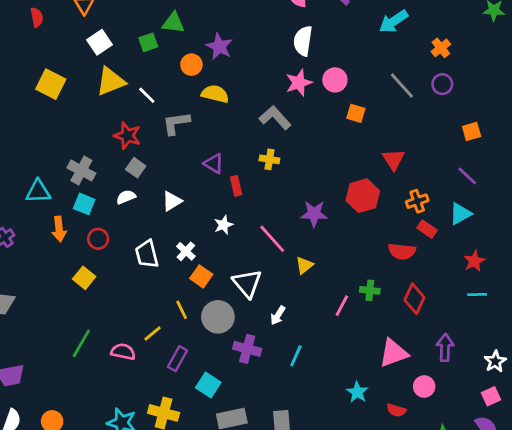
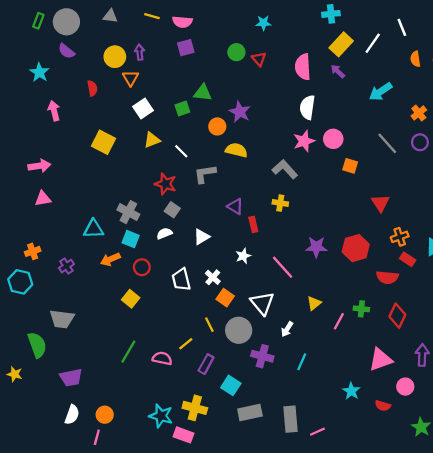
yellow triangle: (111, 81) -> (152, 140), size x0.7
red hexagon: (363, 196) -> (356, 248), moved
orange arrow: (59, 229) -> (110, 259), turned 72
yellow triangle: (304, 265) -> (314, 303), moved

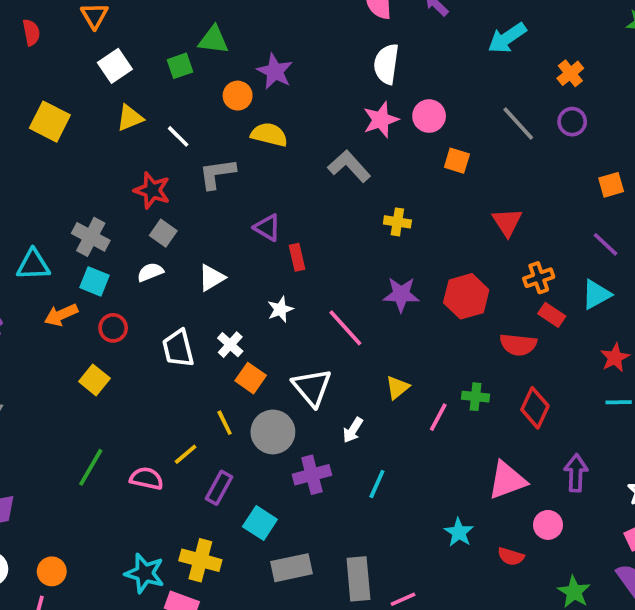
yellow cross: (280, 203) -> (397, 222), moved
purple cross: (262, 356) -> (312, 475), turned -30

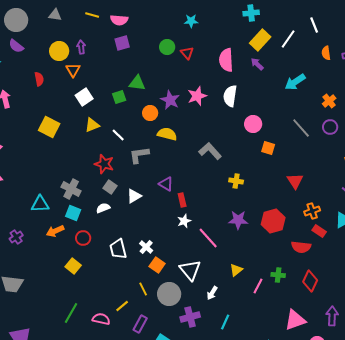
pink star: (381, 120) -> (197, 96), moved
white triangle: (212, 278) -> (134, 196), moved
white star: (280, 309) -> (184, 221), moved

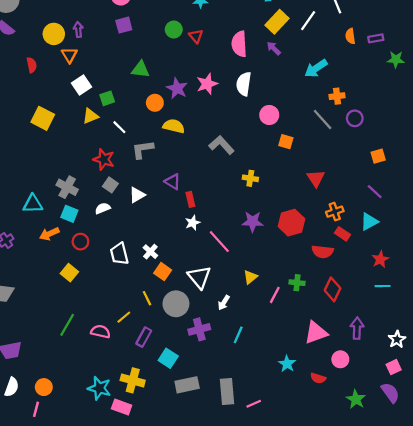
green square: (119, 97) -> (107, 98), moved
orange cross: (329, 101) -> (337, 96), moved, turned 32

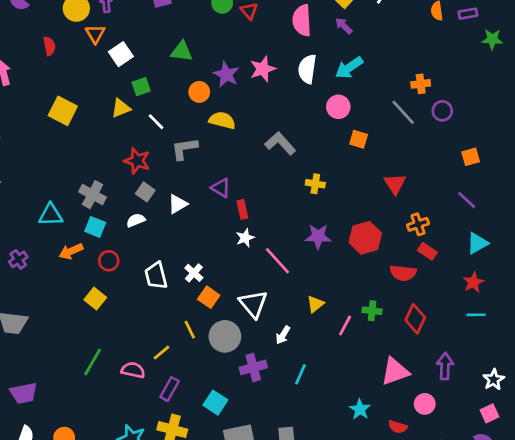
cyan arrow: (316, 68) -> (349, 68), moved
white square: (82, 85) -> (121, 54), moved
cyan triangle: (369, 222) -> (477, 243), moved
purple rectangle: (144, 337) -> (170, 389), moved

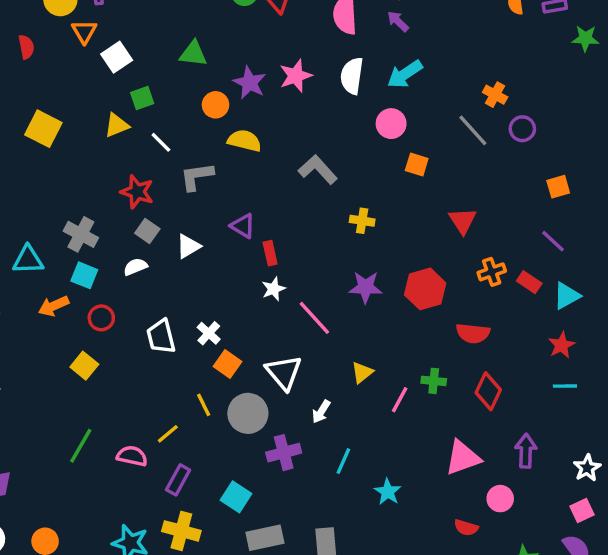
orange cross: (421, 84) -> (495, 95), turned 36
red rectangle: (427, 251) -> (529, 282), moved
cyan star: (360, 409) -> (388, 492), moved

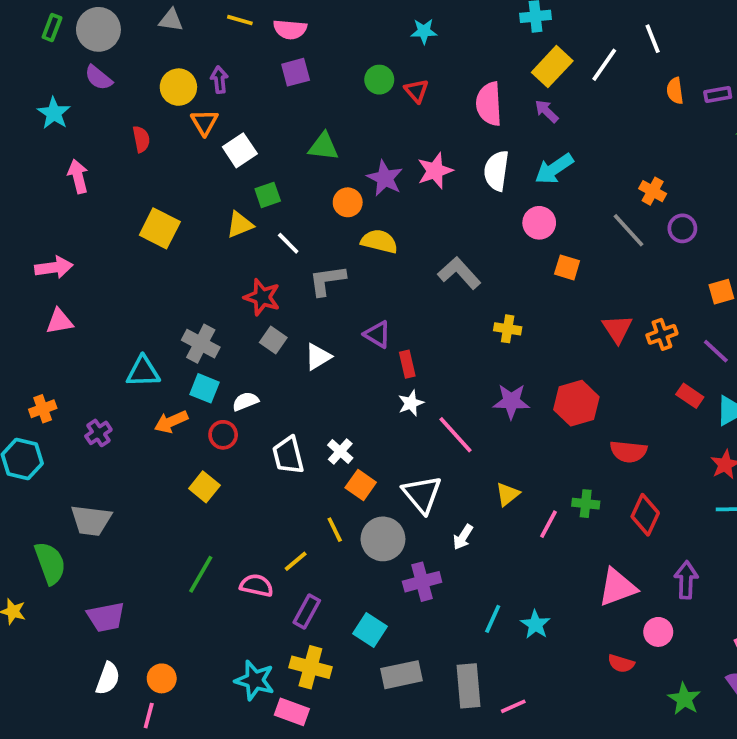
white semicircle: (135, 267) -> (245, 401), moved
orange cross: (492, 272) -> (662, 334), moved
cyan line: (343, 461) -> (493, 619), moved

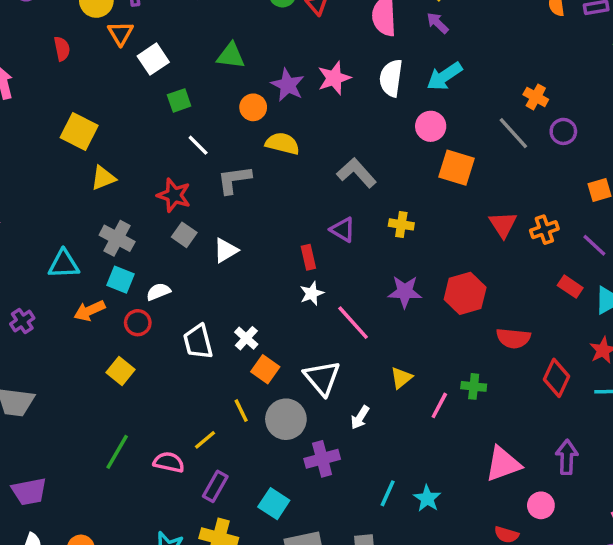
yellow triangle: (240, 225) -> (103, 178), moved
orange square: (567, 267) -> (456, 168), size x1.5
purple triangle: (377, 334) -> (343, 230), moved
red diamond: (645, 515) -> (556, 378), moved

